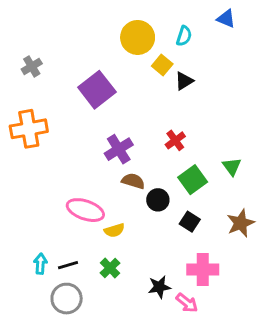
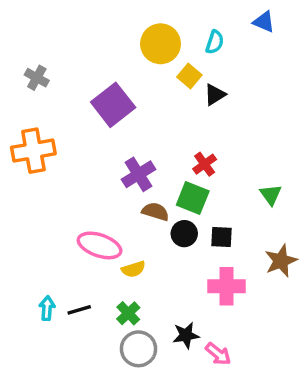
gray cross: (32, 66) -> (37, 78), turned -30
green square: (193, 180) -> (193, 198), moved, turned -32
black square: (190, 222) -> (222, 237), moved, turned -30
pink cross: (203, 269) -> (227, 286), moved
gray circle: (67, 299) -> (138, 349), moved

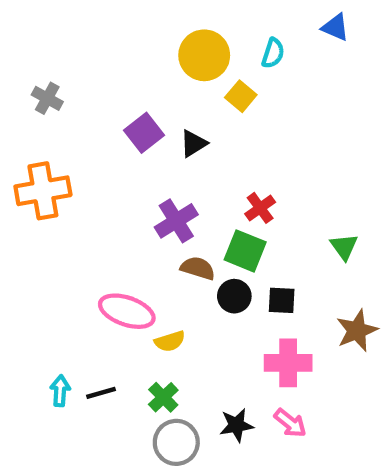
black triangle: (215, 95) -> (193, 143), moved
purple square: (113, 105) -> (144, 133), size x0.7
pink arrow: (218, 354) -> (290, 423), moved

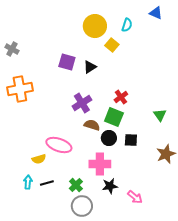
gray cross: (47, 98) -> (12, 49), moved
purple square: (144, 133) -> (67, 62), turned -36
yellow semicircle: (170, 341) -> (39, 159), moved
pink cross: (288, 363) -> (100, 164), moved
black star: (236, 425) -> (110, 186), moved

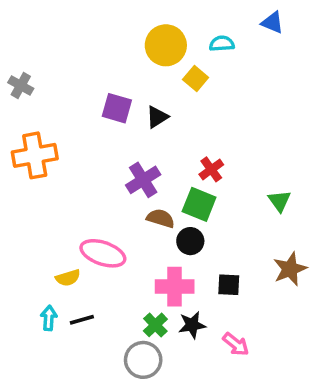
cyan semicircle: (127, 25) -> (222, 44), turned -112
black square: (131, 140) -> (229, 285), moved
green cross: (76, 185) -> (155, 325), moved

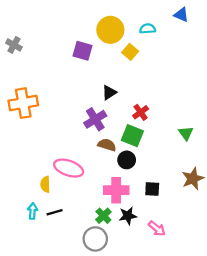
gray cross: (21, 85) -> (14, 45), moved
purple square: (117, 108) -> (82, 51), moved
black triangle: (157, 117) -> (109, 93), moved
yellow semicircle: (68, 278) -> (45, 184), turned 105

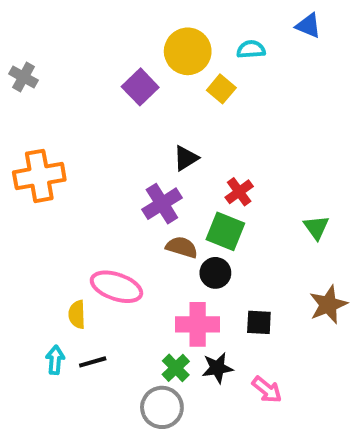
purple square: (82, 51) -> (140, 87), turned 30

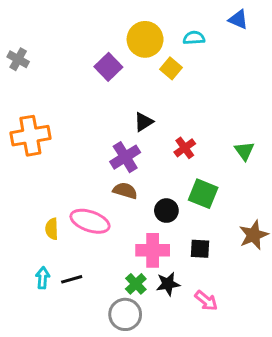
green triangle: (316, 227) -> (244, 151), moved
green square: (225, 231) -> (203, 194), moved
brown semicircle: (182, 247) -> (125, 191), moved
yellow semicircle: (77, 314) -> (52, 229), moved

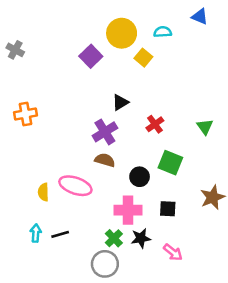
orange cross: (30, 136) -> (25, 114), size x0.7

